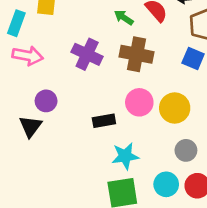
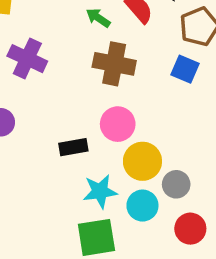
purple cross: (87, 54) -> (27, 59), moved
yellow circle: (175, 108) -> (142, 161), moved
cyan circle: (166, 184) -> (142, 206), moved

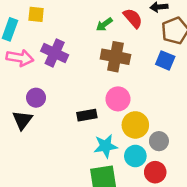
green arrow: (98, 18) -> (104, 24), turned -70
red circle: (190, 229) -> (155, 172), moved

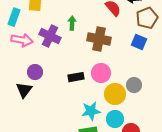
green arrow: (104, 24) -> (72, 23), moved, turned 128
black rectangle: (87, 115) -> (76, 77), moved
gray circle: (159, 141) -> (134, 85), moved

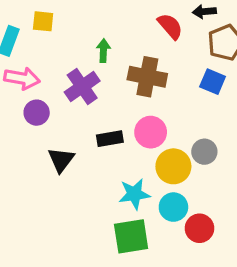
purple cross: (50, 36) -> (82, 86), moved, turned 30
purple circle: (35, 72) -> (37, 113), moved
black triangle: (24, 90) -> (61, 160), moved

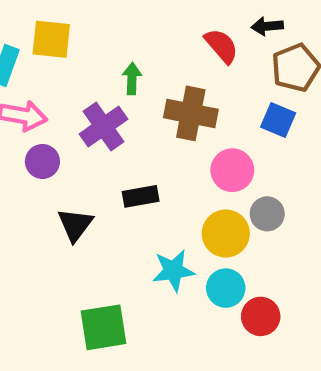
yellow square: (43, 21) -> (51, 39), size x1.4
pink circle: (151, 132) -> (232, 170), moved
green square: (131, 236) -> (104, 327), moved

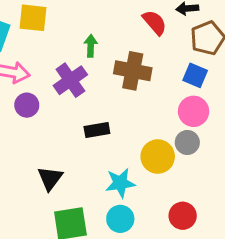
pink circle: (232, 170) -> (194, 111), moved
black triangle: (75, 225) -> (50, 178), moved
cyan circle: (226, 288) -> (120, 219), moved

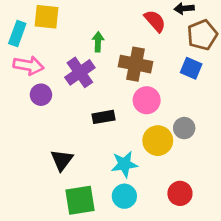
pink circle: (194, 111) -> (147, 100), moved

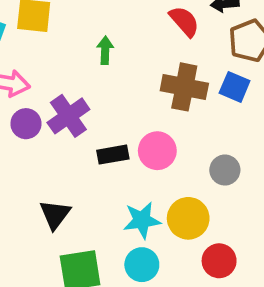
brown cross: (135, 64) -> (184, 87), moved
purple cross: (80, 72) -> (68, 116), moved
pink circle: (147, 100) -> (157, 151), moved
yellow circle: (158, 141) -> (188, 218), moved

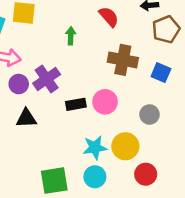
red semicircle: (184, 21) -> (109, 17), moved
blue square: (235, 87) -> (161, 73), moved
black triangle: (55, 214) -> (26, 118), moved, turned 50

